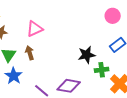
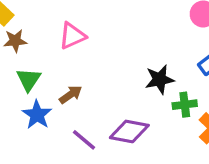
brown arrow: (30, 53) -> (71, 95), moved, turned 72

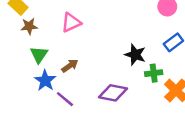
black star: (160, 79) -> (135, 55), turned 30
purple line: (84, 140) -> (65, 99), moved

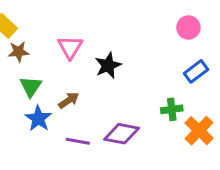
pink triangle: (71, 23) -> (70, 47), turned -35
black star: (135, 55) -> (108, 65), moved, turned 30
purple line: (65, 99) -> (78, 141), moved, turned -30

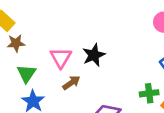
pink triangle: (70, 47) -> (61, 58), moved
brown arrow: (69, 100) -> (71, 83), moved

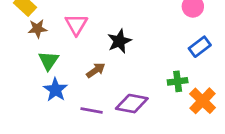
pink triangle: (61, 58) -> (76, 24), moved

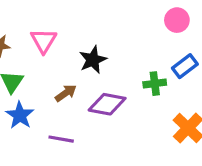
green cross: (178, 81) -> (155, 84), moved
purple diamond: (132, 104) -> (107, 104), moved

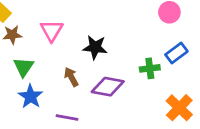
black star: (93, 60) -> (95, 47), turned 30
brown arrow: (66, 93) -> (71, 77), turned -84

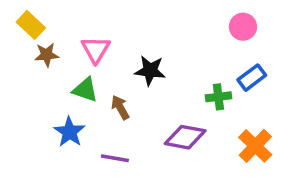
green triangle: (24, 67) -> (85, 90), moved, turned -45
purple diamond: (108, 87) -> (185, 137), moved

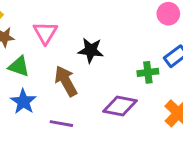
green triangle: (85, 90) -> (19, 66), moved
brown arrow: (120, 107) -> (66, 81), size x1.5

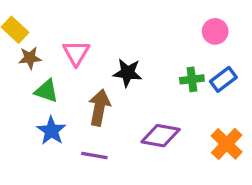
green cross: (148, 72) -> (192, 79), moved
brown arrow: (66, 81) -> (99, 108), turned 40

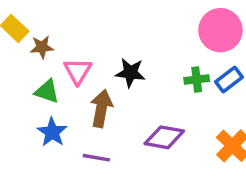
pink circle: (215, 31) -> (220, 30), size x1.6
pink triangle: (76, 53) -> (78, 71), moved
brown star: (30, 58) -> (42, 47), moved

